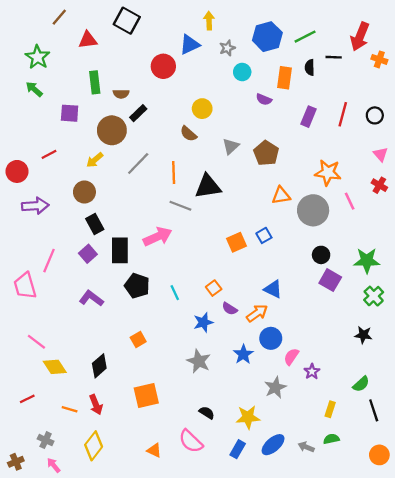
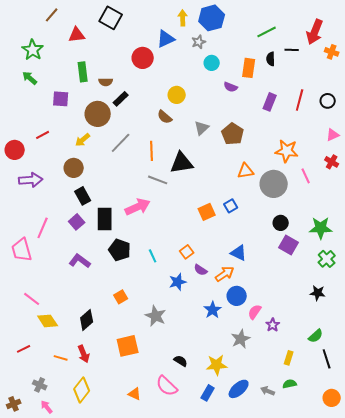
blue hexagon: (267, 37) -> (212, 18), moved
pink triangle: (380, 154) -> (333, 135), turned 48
gray star: (199, 361) -> (156, 316), moved

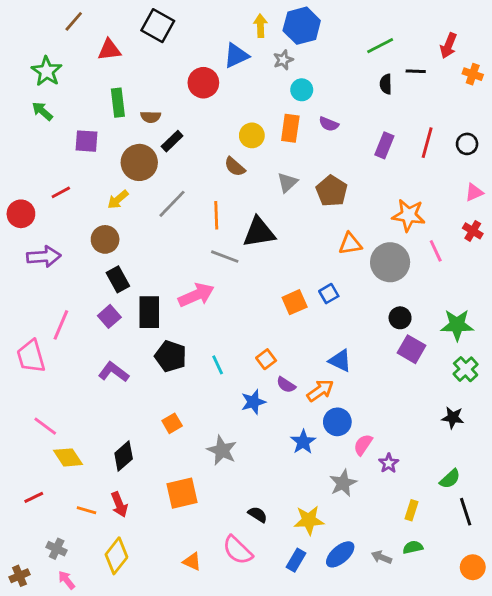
red arrow: (315, 32) -> (449, 46), size x0.7
orange rectangle: (249, 68) -> (290, 128), moved

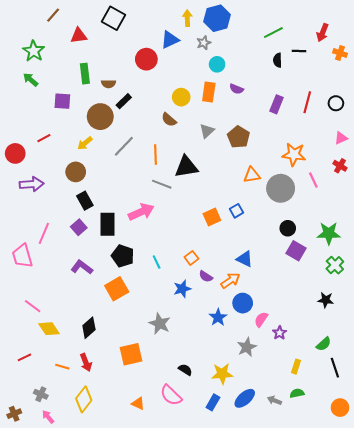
orange square: (172, 423) -> (117, 289), moved, size x1.6

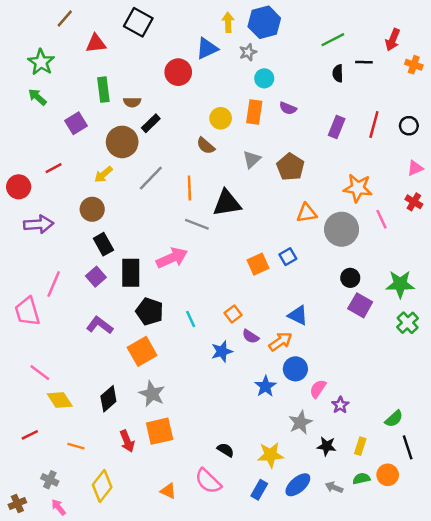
purple square: (62, 101) -> (76, 123), turned -36
black star: (326, 300) -> (327, 446), moved
gray star: (160, 324) -> (152, 394), moved
red arrow: (86, 362) -> (127, 441), moved
orange circle: (340, 408) -> (388, 475), moved

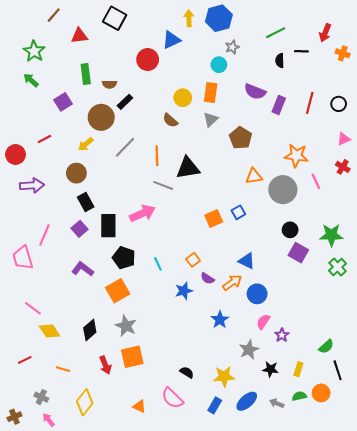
gray star: (248, 52) -> (232, 47), moved
purple semicircle: (288, 108) -> (255, 92), moved, size x1.5
gray triangle: (252, 159) -> (211, 119), moved
blue circle: (295, 369) -> (257, 294), moved

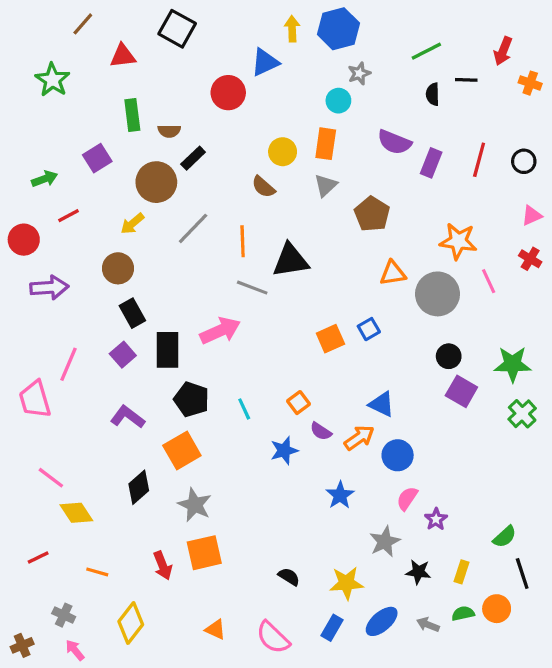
green arrow: (31, 80) -> (44, 179), moved, turned 119
black diamond: (90, 330) -> (139, 487), moved
pink semicircle: (172, 398) -> (273, 637), moved

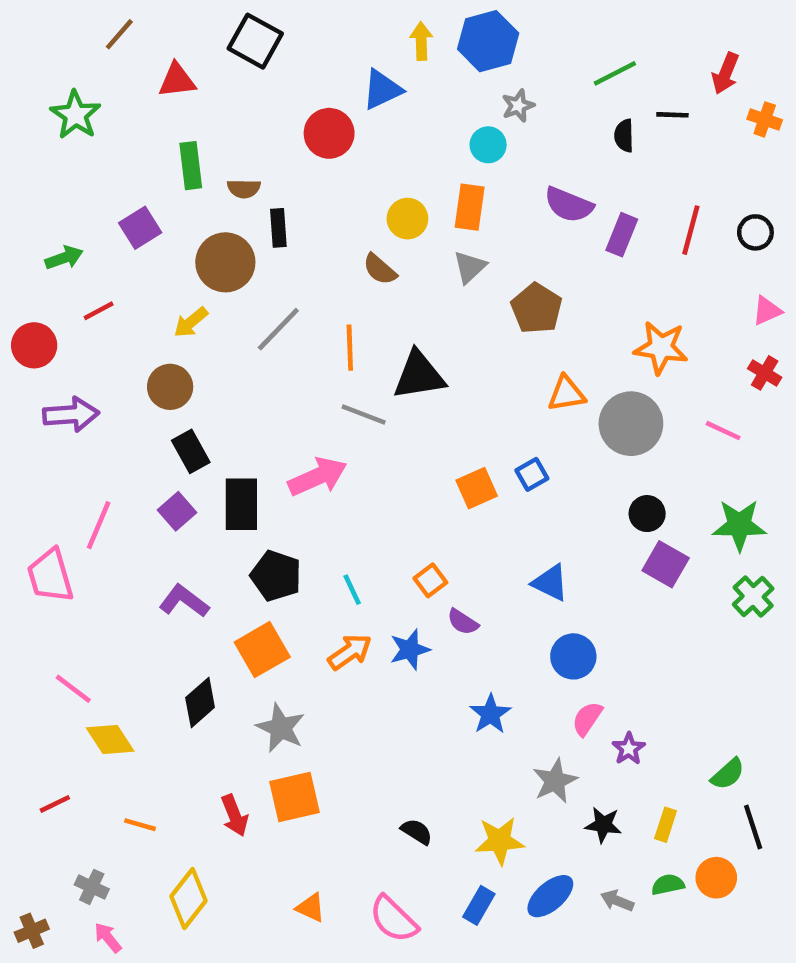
black rectangle: (193, 158) -> (278, 228), turned -50
pink line: (489, 281) -> (723, 431), moved, turned -40
orange arrow: (359, 438) -> (350, 652), moved

